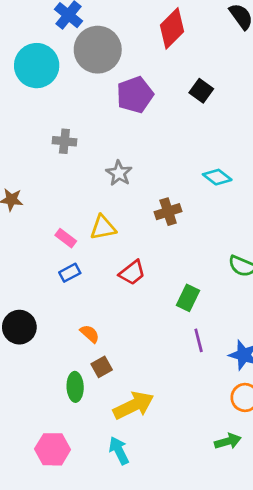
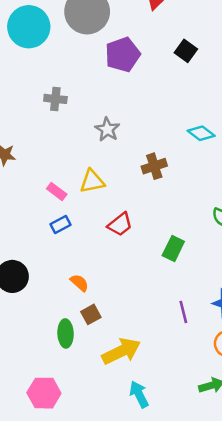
purple line: (199, 340) -> (183, 312), moved
cyan arrow: (119, 451) -> (139, 394), moved

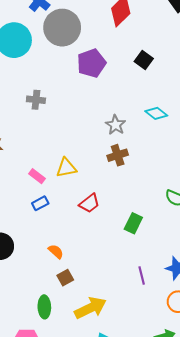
gray star: (107, 129) -> (115, 125), moved
cyan diamond: (201, 133) -> (156, 113), moved
green ellipse: (66, 333) -> (44, 307), moved

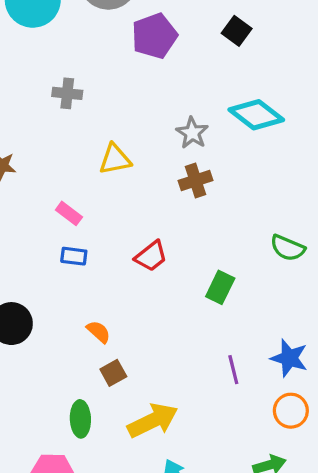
cyan diamond: (156, 113) -> (256, 115), size x1.5
yellow triangle: (66, 168) -> (115, 159), moved
blue rectangle: (40, 203) -> (74, 256), turned 35

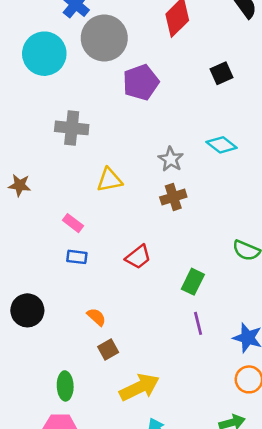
black square: (237, 31) -> (222, 73), moved, turned 30
gray cross: (67, 93) -> (72, 128), size x1.4
cyan diamond: (256, 115) -> (222, 145), size x0.7
purple line: (233, 370) -> (198, 323), moved
green ellipse: (80, 419) -> (65, 386), moved

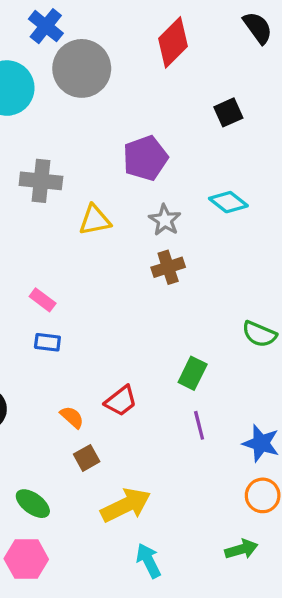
purple pentagon: (141, 82) -> (145, 158), moved
yellow triangle: (109, 180) -> (95, 220), moved
red trapezoid: (138, 257) -> (121, 401), moved
green ellipse: (65, 386) -> (33, 504), turned -52

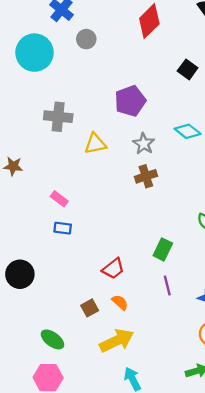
gray circle: (82, 68) -> (86, 39), size x0.5
black square: (228, 112) -> (188, 69), turned -30
orange semicircle: (72, 417) -> (120, 302), moved

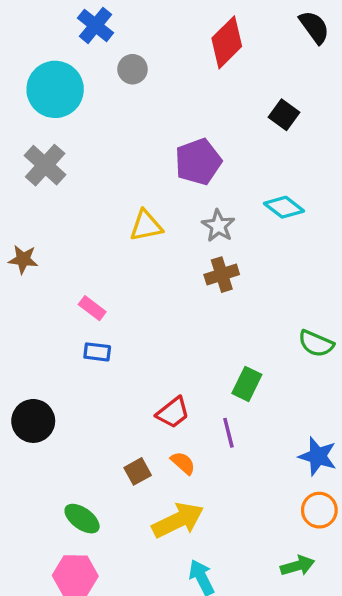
gray cross: (58, 117) -> (45, 165), moved, turned 36
purple line: (167, 285) -> (228, 433), moved

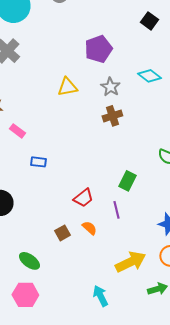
pink rectangle: (92, 308) -> (17, 131), moved
yellow arrow: (178, 520) -> (130, 262), moved

